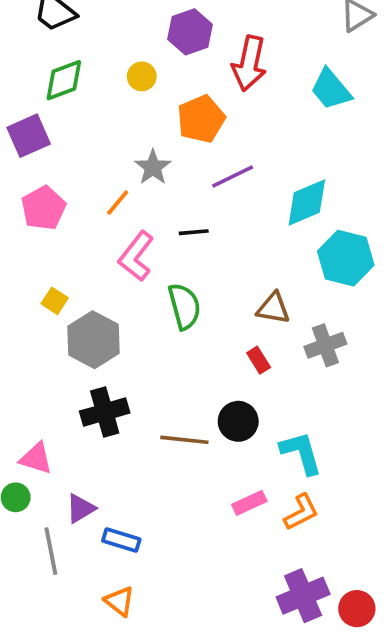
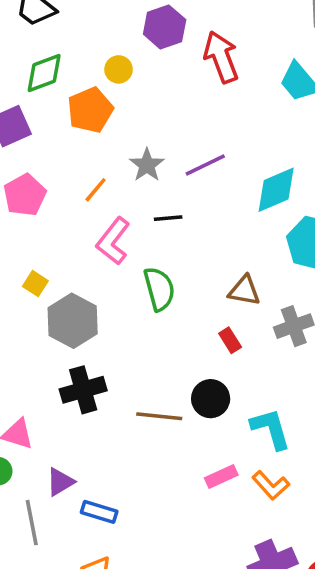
red arrow: (249, 63) -> (221, 57), turned 147
orange pentagon: (201, 119) -> (90, 110), moved
gray star: (153, 167) -> (147, 165), moved
orange L-shape: (301, 512) -> (271, 485), turned 75

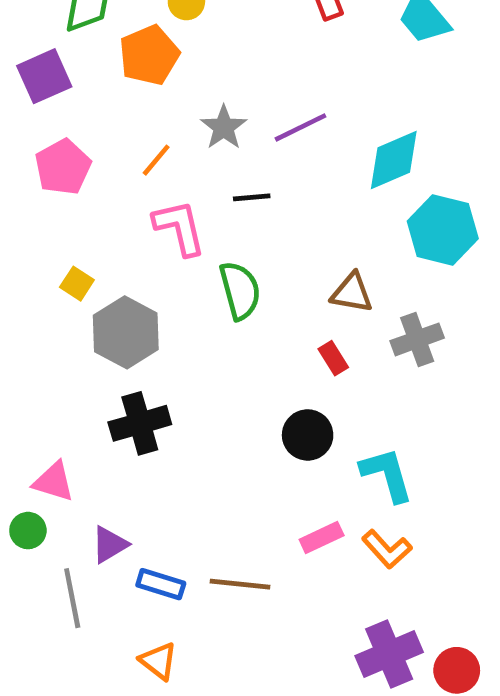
pink L-shape: (113, 241) -> (179, 228), turned 129
brown line: (159, 416) -> (240, 584), moved

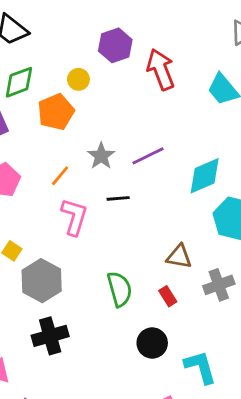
pink L-shape: (179, 228) -> (74, 217), turned 30
green semicircle: (240, 291) -> (120, 289), moved

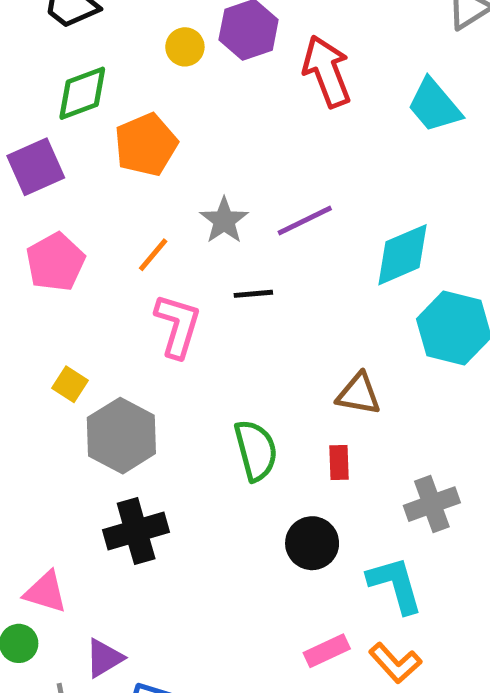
yellow circle: (78, 79) -> (185, 47), moved
gray cross: (219, 285) -> (432, 504), moved
red rectangle: (168, 296) -> (339, 463), turned 30

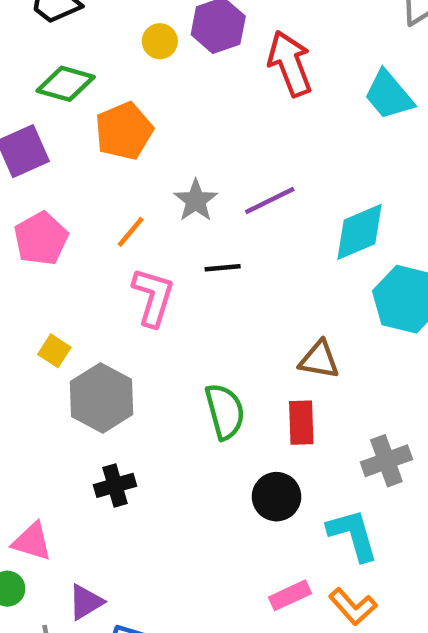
green diamond: (82, 93) -> (66, 84), turned 36
red rectangle: (339, 463) -> (301, 423), size x1.4
black cross: (136, 531) -> (115, 485), size x0.7

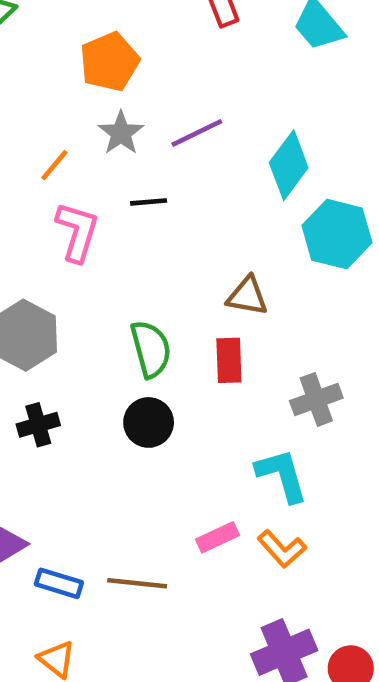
orange pentagon: (124, 131) -> (109, 62), moved
cyan diamond: (360, 232) -> (289, 165), turned -30
black circle: (277, 497) -> (149, 422), moved

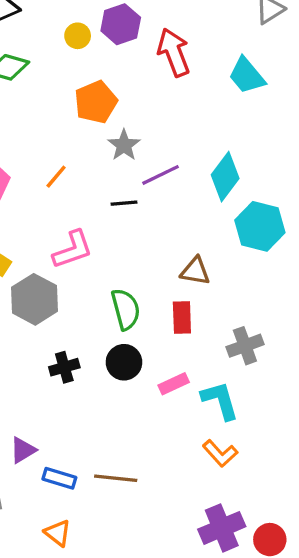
gray star: (121, 133) -> (124, 145), moved
purple line: (197, 133) -> (160, 175), moved
pink L-shape: (77, 232) -> (73, 250), moved, turned 54
black cross: (38, 425) -> (64, 367), moved
pink rectangle: (217, 537) -> (174, 384), moved

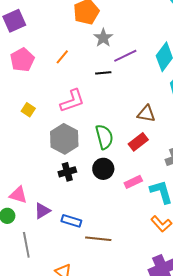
gray hexagon: (34, 299) -> (64, 139), moved
red rectangle: (182, 317) -> (138, 142), turned 54
purple triangle: (23, 450) -> (42, 211), moved
blue rectangle: (59, 478) -> (71, 221), moved

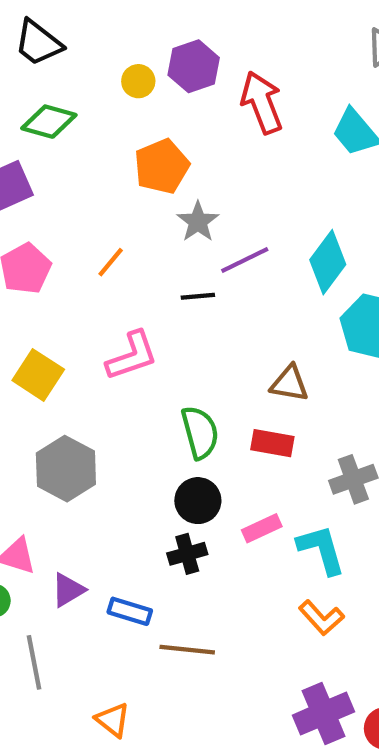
yellow square: (28, 110) -> (38, 375), size x1.6
gray hexagon: (64, 139) -> (66, 469), moved
red rectangle: (138, 142) -> (272, 443), turned 48
black cross: (67, 172) -> (187, 554), moved

